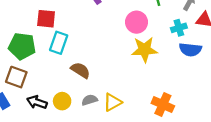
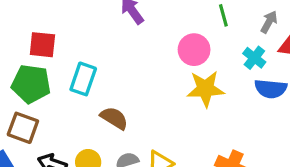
red square: (46, 19) -> (42, 45), moved
cyan cross: (179, 28) -> (254, 58), turned -35

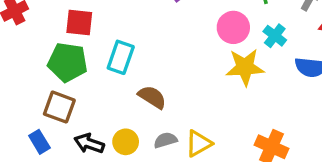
cyan cross: (254, 58) -> (275, 36), moved

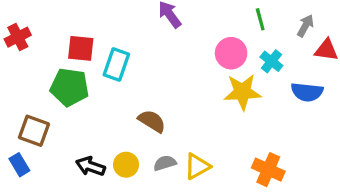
cyan rectangle: (121, 57) -> (116, 65), moved
brown square: (59, 107) -> (34, 131), moved
blue rectangle: (39, 142) -> (19, 165), moved

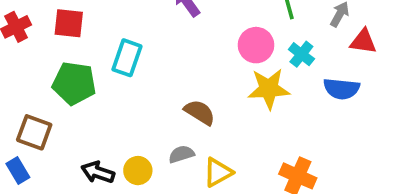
red square: (81, 48) -> (69, 23), moved
brown semicircle: (152, 121) -> (200, 112), moved
gray semicircle: (165, 163) -> (181, 154), moved

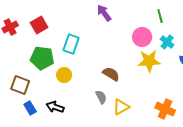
red square: (69, 23) -> (39, 25), turned -36
gray semicircle: (181, 154) -> (101, 97), turned 80
blue rectangle: (18, 171) -> (30, 108), moved
yellow circle: (138, 171) -> (64, 75), moved

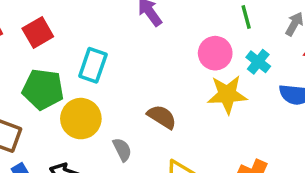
yellow circle: (64, 75) -> (81, 119), size x1.5
gray semicircle: (101, 97) -> (122, 150), moved

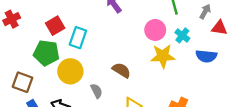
red square: (38, 32) -> (55, 26), moved

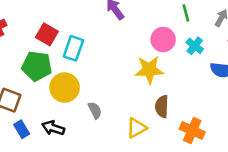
red square: (55, 26) -> (47, 34), turned -30
yellow star: (163, 56) -> (149, 70), moved
brown semicircle: (121, 70) -> (162, 106), moved, turned -120

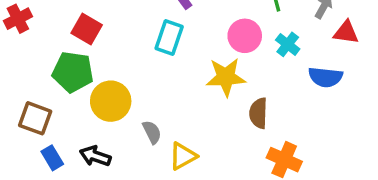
cyan rectangle: (73, 48) -> (169, 38), moved
brown semicircle: (162, 106) -> (258, 113), moved
yellow triangle: (137, 128) -> (183, 156), moved

